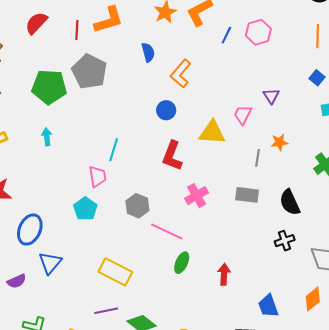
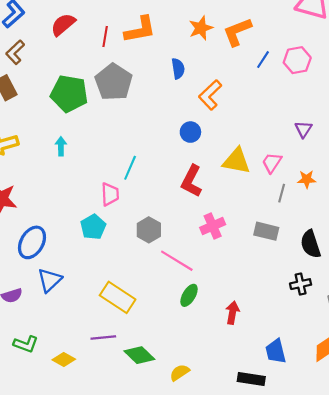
pink trapezoid: (243, 115) -> (272, 163), moved

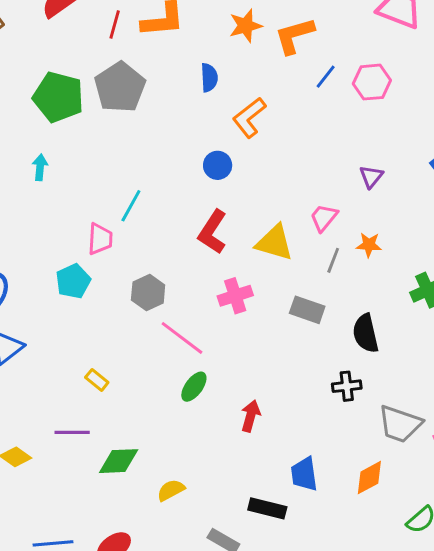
yellow triangle: (236, 161) -> (274, 243), moved
yellow rectangle: (118, 297) -> (97, 380), size x0.5
green diamond: (139, 355) -> (119, 461), turned -52

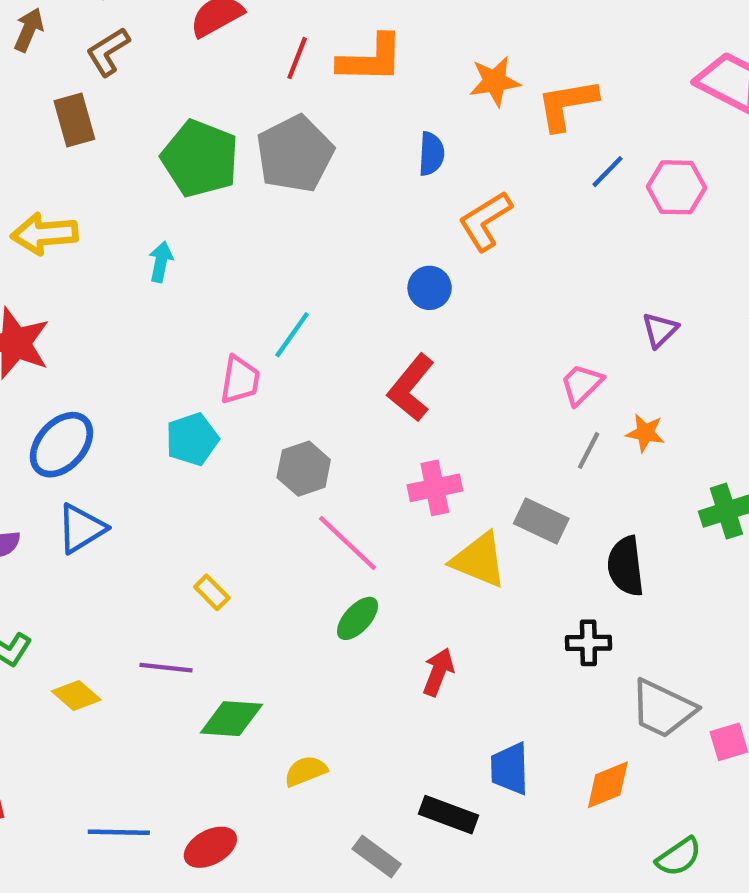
yellow triangle: (274, 243) -> (479, 560), moved

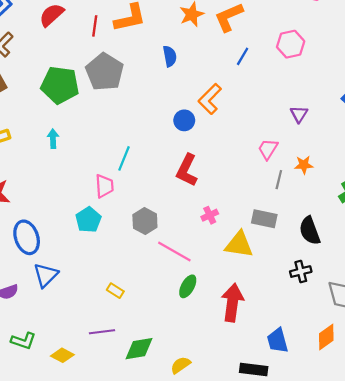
blue line: (607, 172) -> (243, 56), moved
orange L-shape: (485, 221) -> (210, 99), moved
blue ellipse: (61, 445) -> (27, 237), turned -48
pink cross: (435, 488) -> (210, 215), size x0.7
red arrow: (438, 672) -> (232, 303), size x1.6

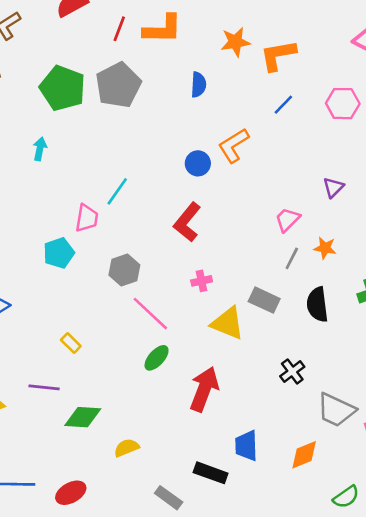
black semicircle: (310, 231) -> (317, 304), moved
black cross: (301, 272) -> (292, 371), turned -36

